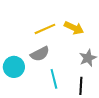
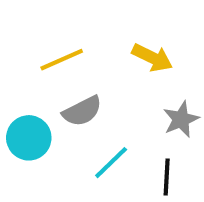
yellow line: (45, 29) -> (62, 60), moved
cyan line: (54, 79) -> (111, 163), turned 60

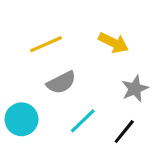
cyan circle: (29, 138) -> (21, 119), moved
black line: (167, 177) -> (124, 132), turned 36

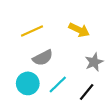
cyan circle: (21, 119) -> (28, 83), moved

